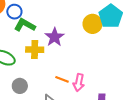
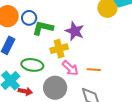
pink arrow: (79, 83) -> (70, 68), moved, turned -42
gray circle: (20, 86) -> (55, 88), size x1.5

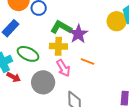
green L-shape: (43, 28) -> (61, 27), moved
orange line: (94, 70) -> (88, 61), moved

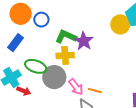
orange line: (88, 61) -> (95, 91), moved
pink arrow: (63, 68) -> (76, 87), moved
gray circle: (43, 82) -> (54, 77), moved

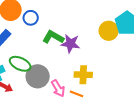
purple star: (84, 41) -> (70, 44), turned -30
yellow cross: (65, 55) -> (83, 75), moved

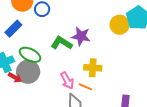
green L-shape: (53, 37) -> (62, 43), moved
gray circle: (38, 76) -> (28, 72), moved

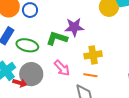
green ellipse: (30, 55) -> (27, 45), moved
pink arrow: (67, 81) -> (62, 68), moved

